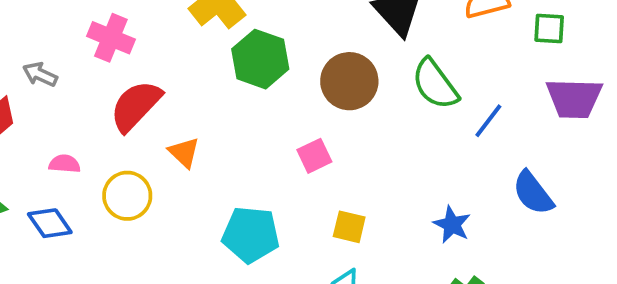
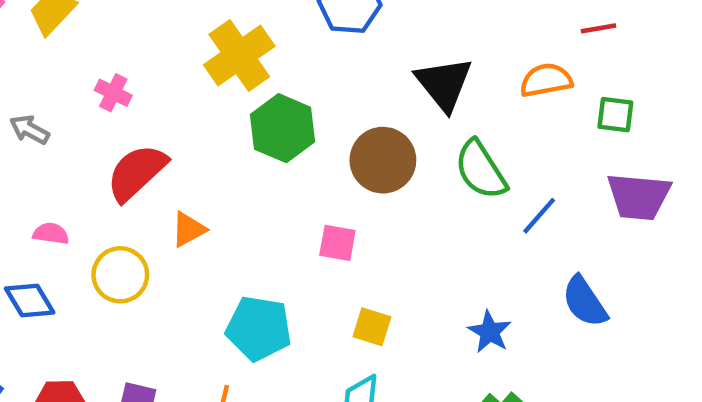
pink cross: (111, 38) -> (113, 93), size x0.7
orange triangle: (184, 152) -> (188, 229), turned 44
pink square: (314, 156) -> (337, 243), turned 32

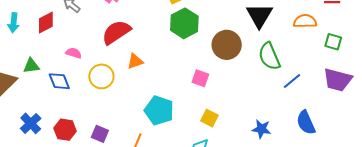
blue star: (490, 332) -> (261, 129), turned -30

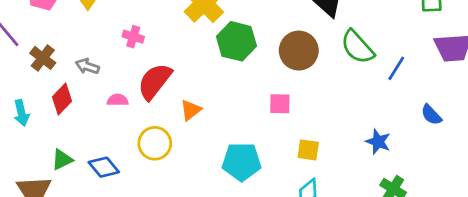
pink semicircle: (74, 53) -> (118, 100), moved
blue semicircle: (306, 123) -> (431, 115), size x0.7
blue star: (261, 129) -> (378, 142), turned 30

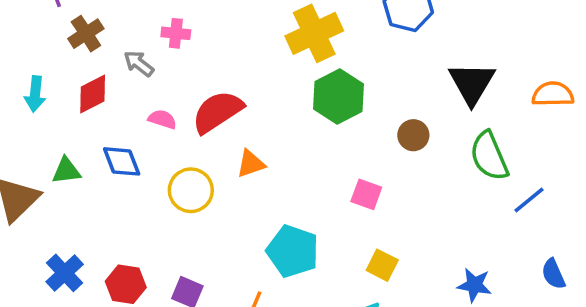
pink cross: (133, 37) -> (176, 33), moved, turned -30
brown circle: (299, 51) -> (413, 135), size x0.6
blue star: (378, 142) -> (474, 285), turned -30
blue diamond: (104, 167) -> (122, 161), moved

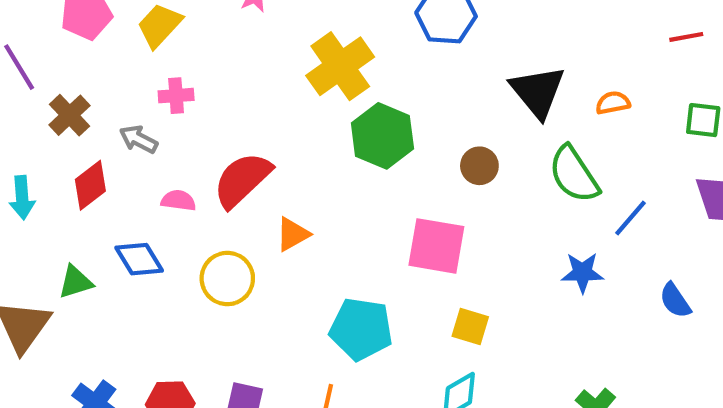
orange semicircle: (553, 94) -> (613, 103), moved, size x0.7
pink square: (366, 194) -> (436, 246), size x1.6
blue star: (474, 285) -> (582, 273), moved

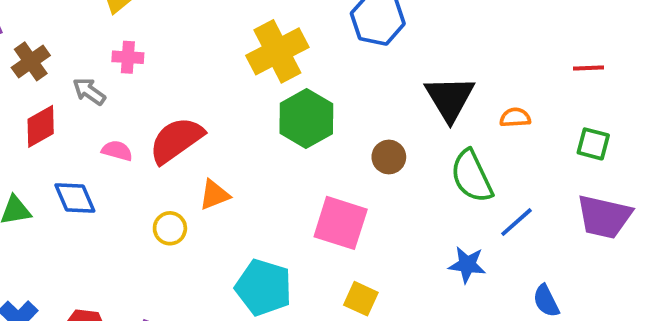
yellow circle: (227, 279) -> (170, 228), moved, size x0.7

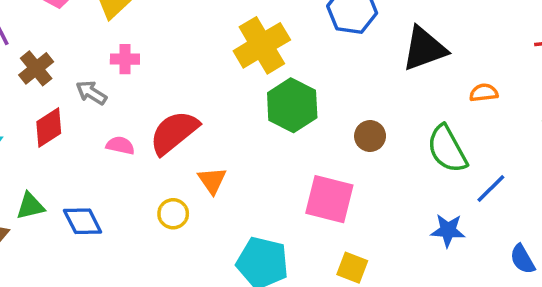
black triangle: (450, 98) -> (424, 49), moved, turned 45
orange triangle: (214, 195) -> (212, 180), turned -40
blue diamond: (75, 198) -> (83, 221), moved

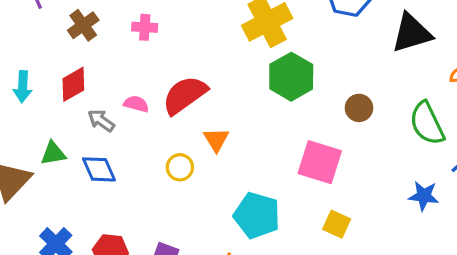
brown cross: (36, 68) -> (83, 25), moved
gray arrow: (91, 93) -> (101, 121), moved

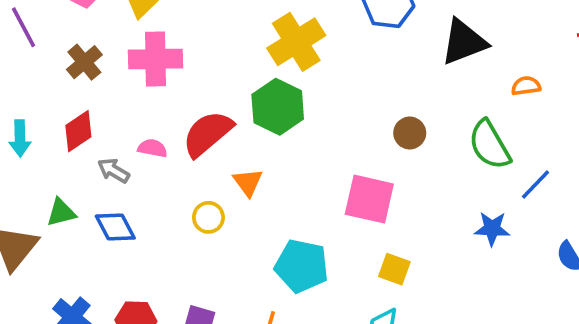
pink cross: (145, 27) -> (155, 59), size x1.8
green hexagon: (291, 77) -> (278, 107), moved

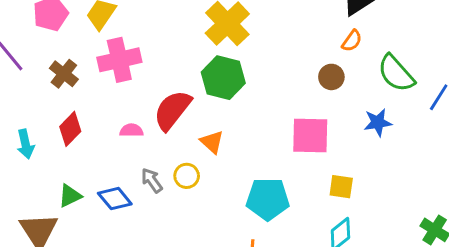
orange semicircle: (526, 86) -> (352, 41), moved, turned 145
gray arrow: (114, 171) -> (152, 180), moved, turned 35
blue star: (492, 229) -> (378, 122), moved

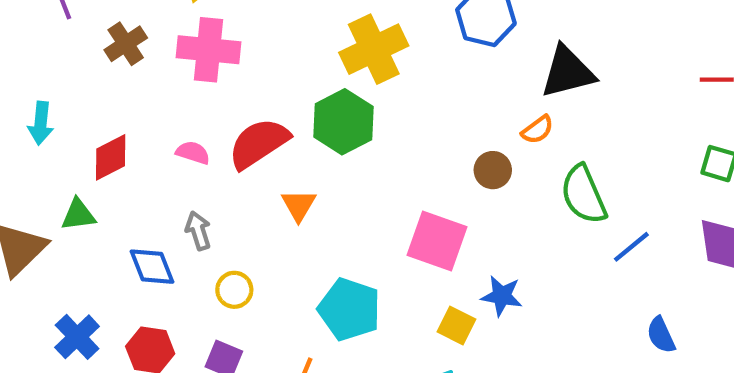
blue star: (378, 122) -> (502, 296), moved
red diamond: (70, 129) -> (111, 157), moved
yellow circle: (187, 176) -> (234, 290), moved
blue diamond: (115, 199) -> (152, 267), moved

